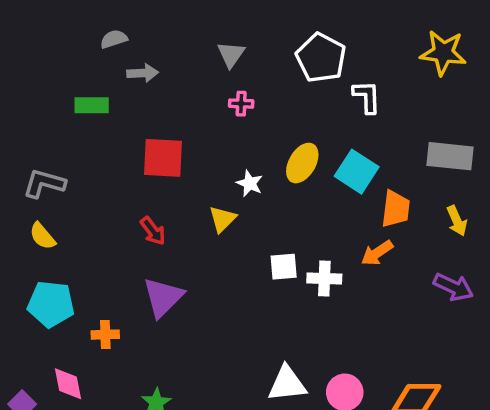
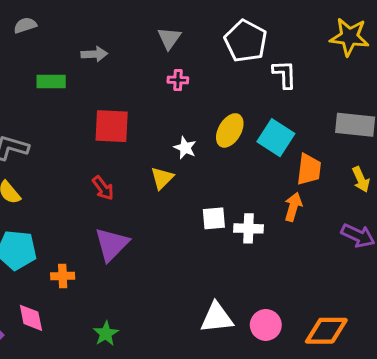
gray semicircle: (114, 39) -> (25, 25), moved
orange arrow: (377, 253) -> (293, 207), turned 140

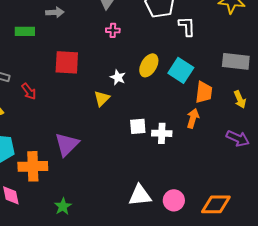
red arrow: (103, 188) -> (29, 91), moved
orange cross: (63, 276) -> (33, 166), size x1.8

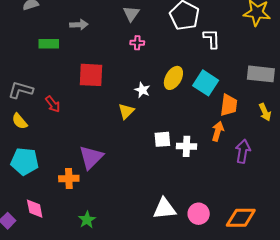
purple arrow: (238, 138) -> (243, 151), moved, turned -105
orange cross: (33, 166) -> (69, 179), moved, size x0.7

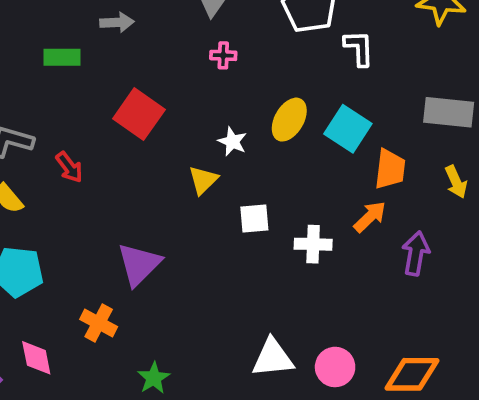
red square: (91, 75) -> (139, 114), turned 32
orange arrow: (218, 131) -> (370, 217), turned 30
white square: (162, 139) -> (254, 219), moved
orange cross: (69, 179) -> (99, 323), moved, turned 30
green star: (87, 220) -> (154, 378), moved

